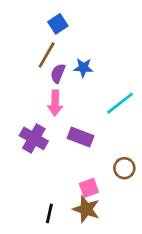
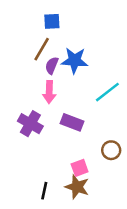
blue square: (58, 24) -> (52, 21), turned 30
blue star: (83, 68) -> (75, 60), size x1.5

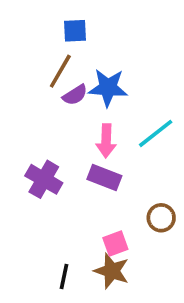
purple semicircle: (52, 66) -> (75, 95), turned -144
pink arrow: (49, 92) -> (106, 141), moved

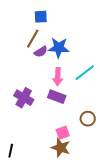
black line: (64, 276) -> (11, 151), moved

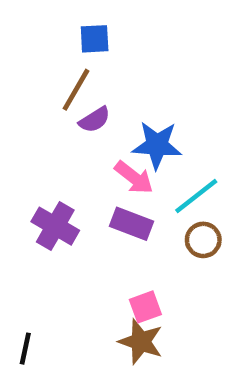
blue star: (59, 48) -> (157, 145), moved
cyan line: (85, 73) -> (196, 196), moved
pink arrow: (58, 77) -> (134, 177), turned -54
brown circle: (88, 119) -> (203, 240), moved

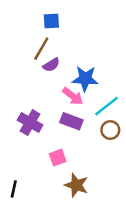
pink square: (145, 307) -> (58, 158), moved

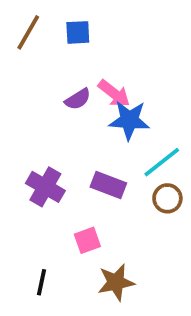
brown line: (41, 49) -> (28, 32), moved
pink arrow: (73, 96) -> (114, 93), moved
brown star: (76, 185) -> (116, 282), turned -30
black line: (14, 189) -> (42, 282), moved

